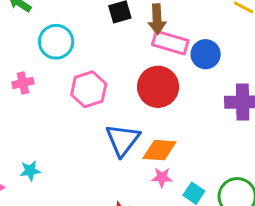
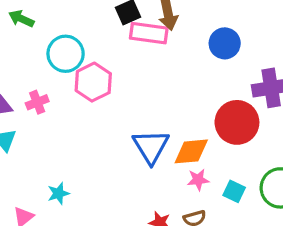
pink rectangle: (170, 43) -> (149, 33), moved
red circle: (158, 87) -> (237, 122), moved
pink hexagon: (89, 89) -> (93, 82), moved

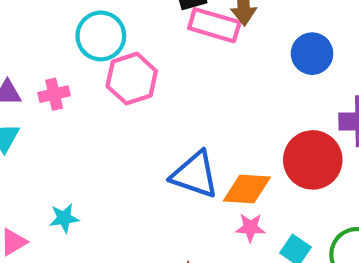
blue triangle: (151, 146) -> (195, 175), turned -48

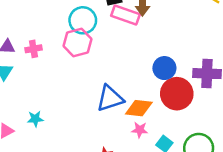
cyan circle: (101, 36) -> (83, 20), moved
blue circle: (312, 54) -> (164, 68), moved
blue triangle: (195, 175) -> (110, 98), turned -40

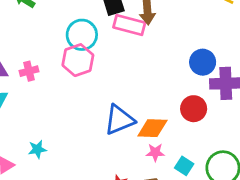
blue circle: (164, 68) -> (203, 62), moved
red circle: (177, 94) -> (194, 109), size x0.7

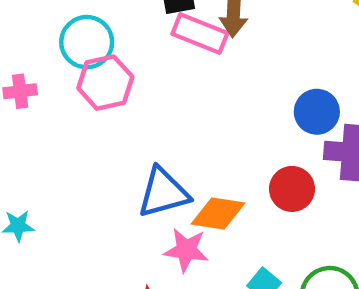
cyan circle: (82, 35) -> (87, 42), moved
pink star: (155, 152) -> (186, 250), moved, size x1.4

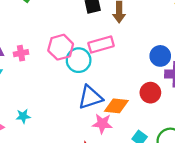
pink rectangle: (200, 34) -> (101, 44), moved, turned -35
cyan circle: (87, 42) -> (79, 60), moved

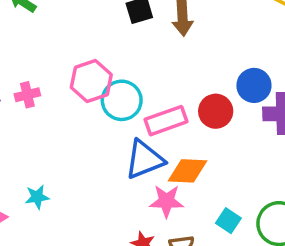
pink rectangle: (101, 44) -> (166, 121), moved
red circle: (150, 93) -> (216, 111), moved

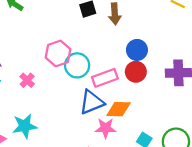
blue circle: (254, 85) -> (137, 50), moved
pink cross: (27, 95) -> (27, 80), moved, turned -32
cyan star: (37, 197) -> (25, 126), size x1.6

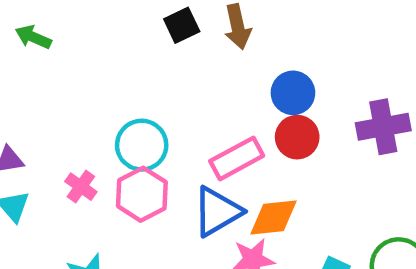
pink hexagon: (58, 53) -> (142, 194), moved
cyan circle: (77, 65) -> (142, 145), moved

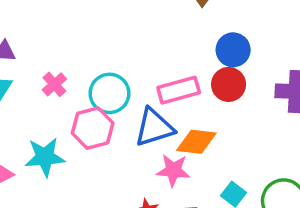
cyan circle: (142, 145) -> (110, 93), moved
pink hexagon: (142, 194) -> (93, 128), moved

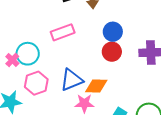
pink rectangle: (179, 90) -> (63, 32), moved
cyan circle: (110, 93) -> (28, 54), moved

